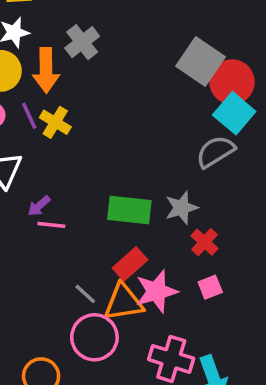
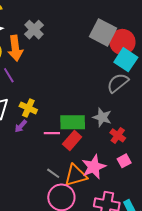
yellow cross: (55, 122) -> (28, 108), moved
gray star: (181, 208) -> (102, 117), turned -30
pink line: (51, 225) -> (52, 133), moved
red rectangle: (130, 264) -> (72, 141), moved

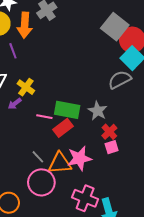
pink square: (124, 161) -> (112, 147), moved

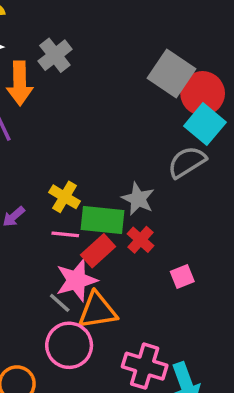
yellow cross: (26, 87) -> (65, 197), moved
gray star: (98, 111) -> (138, 199), moved
red cross: (109, 132) -> (141, 240), moved
pink star: (79, 158) -> (76, 280), moved

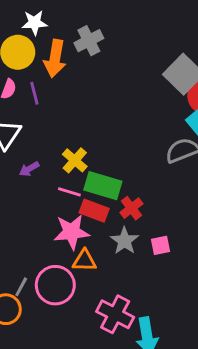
gray star: (138, 199) -> (125, 241), moved
red rectangle: (98, 251) -> (94, 211), turned 52
gray line: (60, 303) -> (21, 287), moved, turned 66
orange triangle: (97, 311) -> (84, 261), size x0.7

